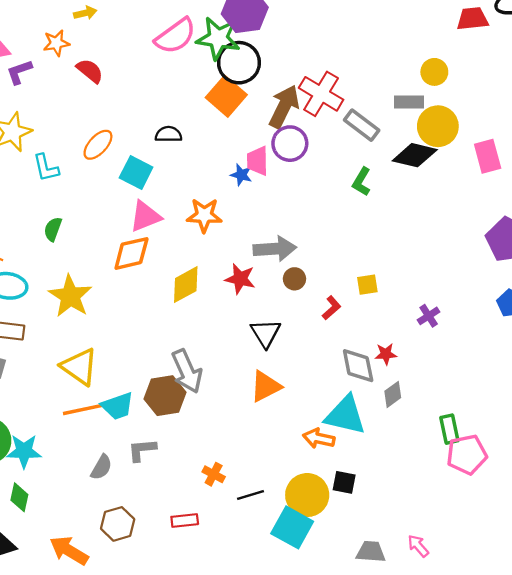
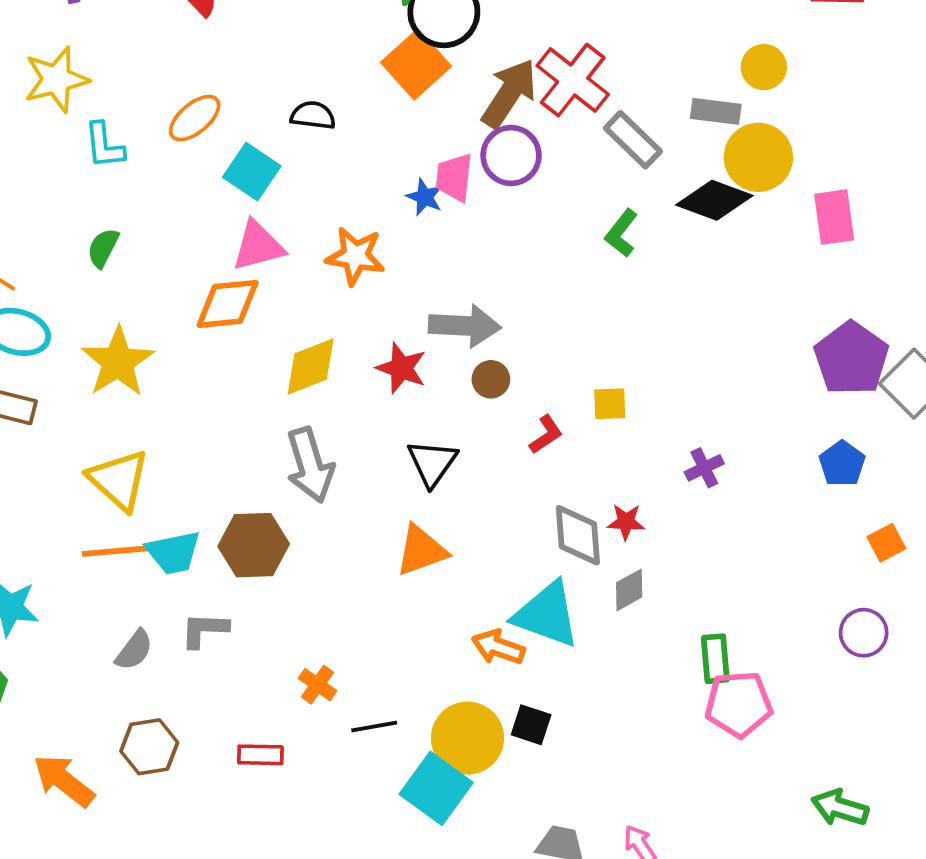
gray arrow: (187, 371) -> (310, 465), moved

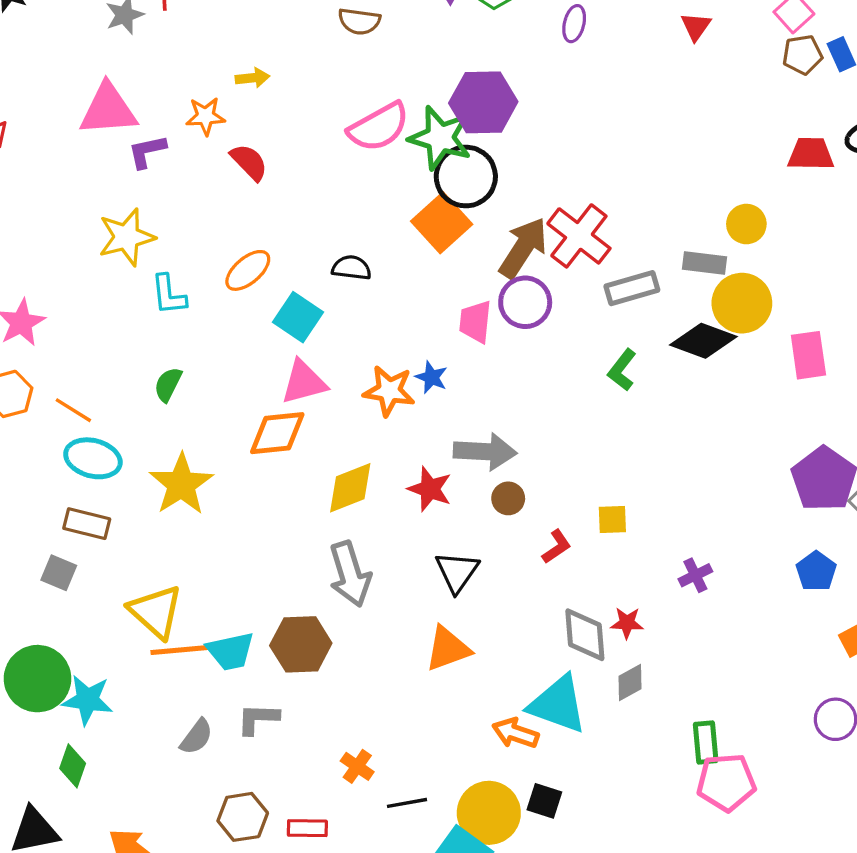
gray rectangle: (633, 140) -> (632, 288), turned -60
blue star: (425, 197) -> (431, 377), moved
yellow triangle: (119, 480) -> (156, 612), moved
brown hexagon: (149, 747) -> (243, 817), moved

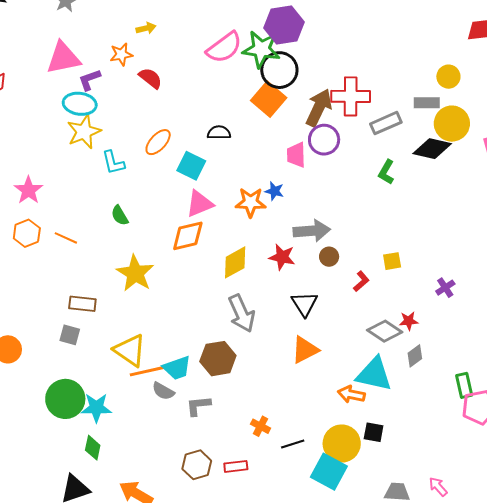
red cross: (579, 236) -> (351, 96), turned -30
green semicircle: (168, 384) -> (120, 215), turned -50
cyan ellipse: (93, 458) -> (80, 104), moved
gray diamond: (585, 635) -> (385, 331), turned -44
gray semicircle: (196, 737) -> (163, 391), moved, turned 90

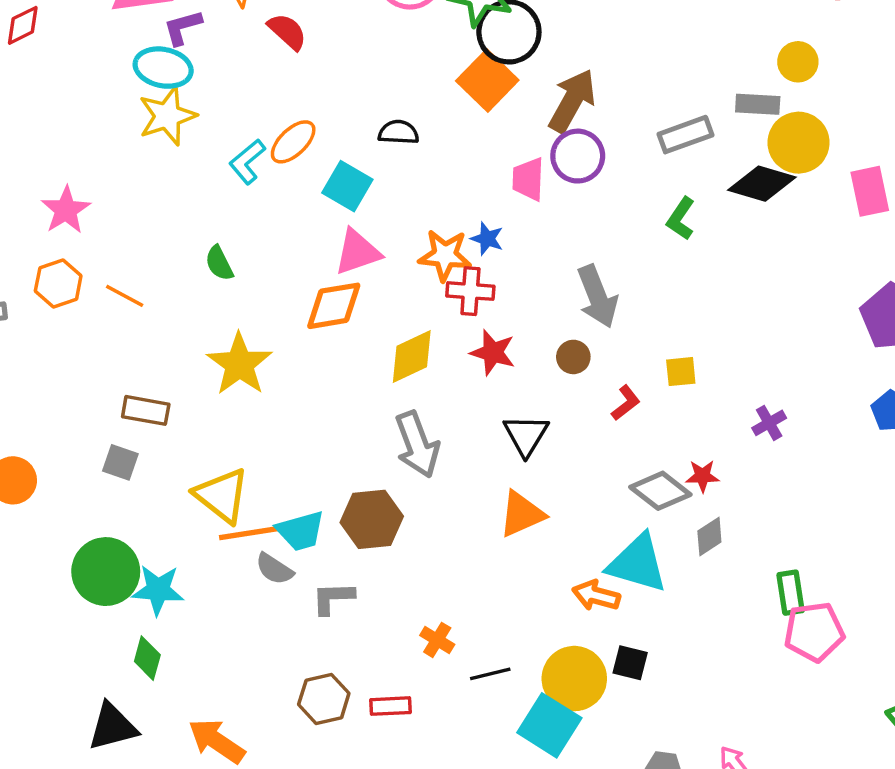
red cross: (351, 96) -> (470, 291), moved, size x0.7
cyan L-shape: (113, 162) -> (247, 162), moved, turned 60
gray arrow: (312, 231) -> (597, 296), moved, turned 69

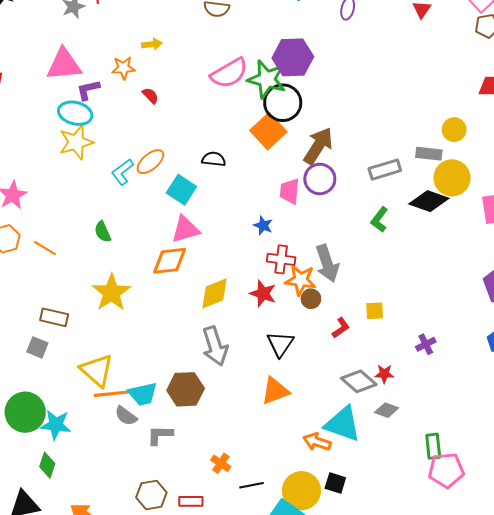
red semicircle: (287, 32) -> (150, 96), size x0.7
orange star: (445, 255) -> (301, 280), moved
red cross: (470, 291) -> (281, 259), moved
gray diamond: (709, 537) -> (387, 410), turned 50

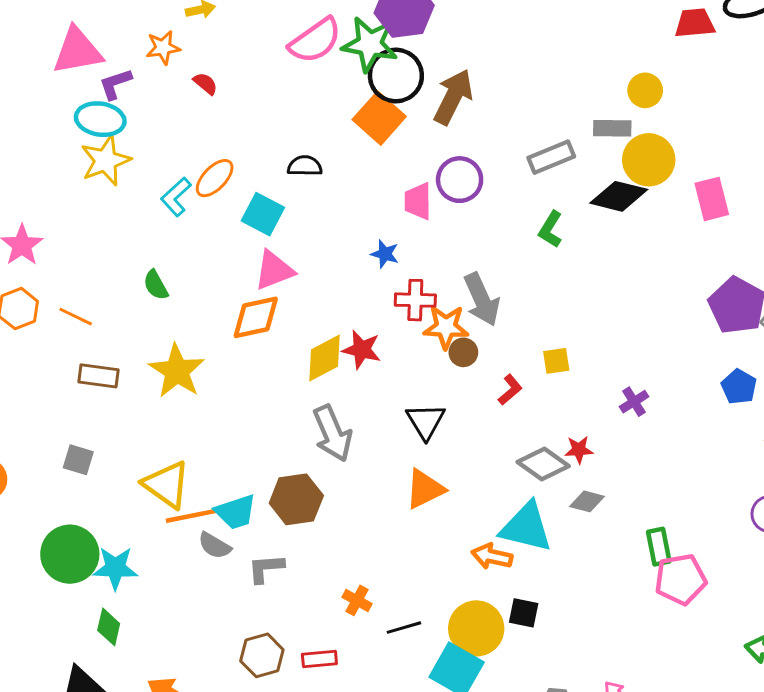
brown arrow: (318, 146) -> (453, 97), moved
red star: (263, 294) -> (362, 350), moved
brown rectangle: (54, 317) -> (99, 376), moved

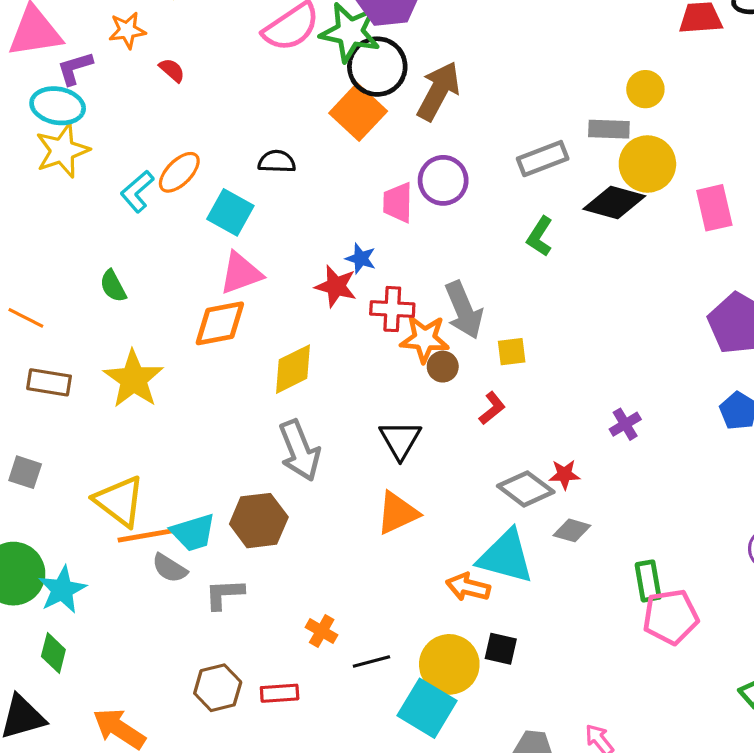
red star: (362, 350) -> (336, 286), moved
yellow square: (556, 361) -> (512, 352), moved
cyan star: (115, 568) -> (62, 590), turned -30

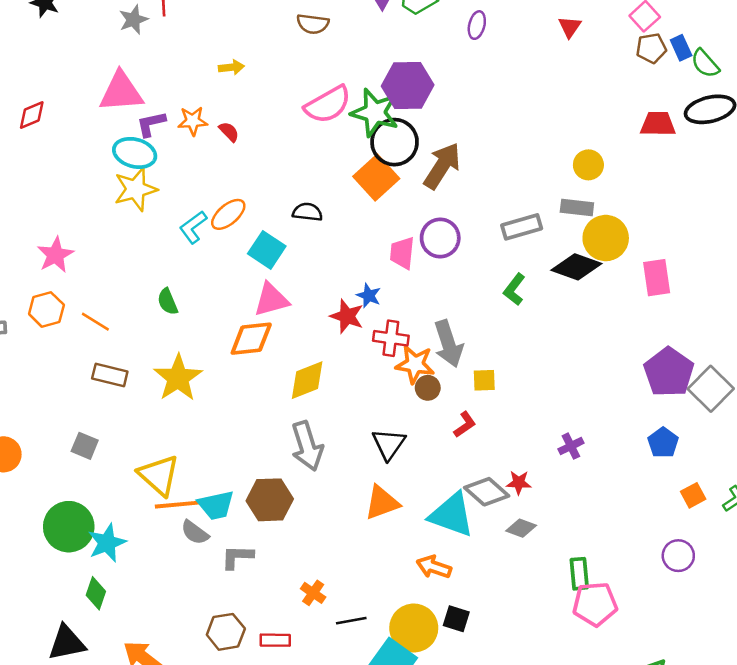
orange star: (127, 30) -> (193, 121), moved
yellow circle: (645, 89) -> (588, 165), moved
cyan triangle: (506, 557) -> (452, 515), moved

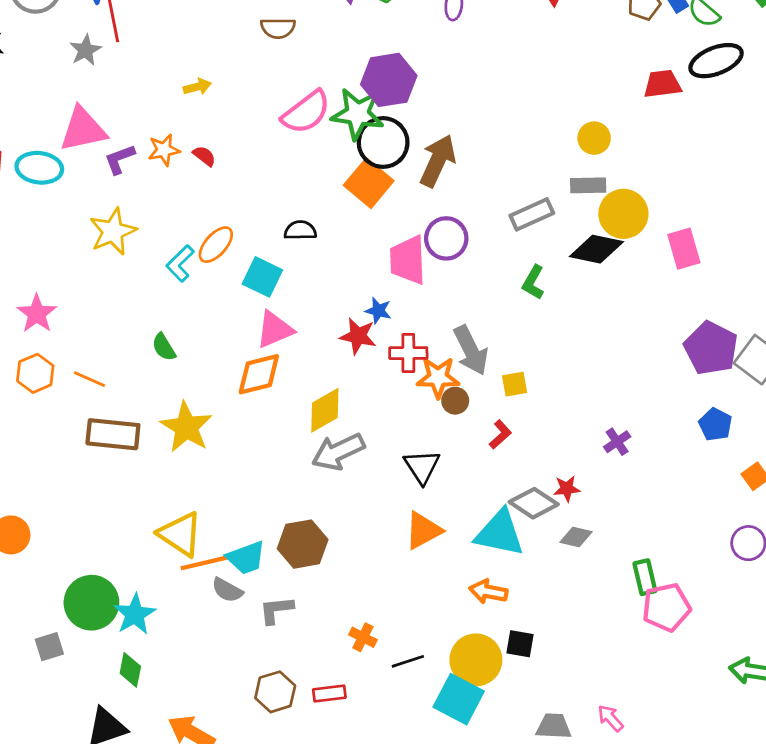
cyan ellipse: (135, 153) -> (39, 168), moved
pink trapezoid: (402, 253) -> (408, 260), size x1.4
brown rectangle: (110, 375) -> (113, 434), size x1.4
gray square: (85, 446) -> (49, 647), moved, turned -32
gray arrow: (307, 446) -> (338, 452), moved, turned 90

